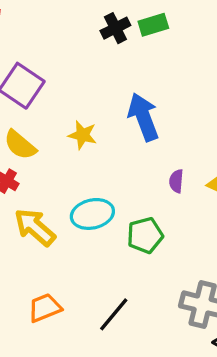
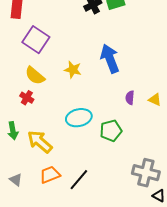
yellow arrow: (35, 227) -> (40, 142), moved
black line: (114, 314) -> (79, 180), moved

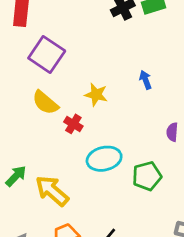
blue arrow: (110, 59) -> (145, 80), size x0.5
red cross: (27, 98) -> (73, 124), moved
green arrow: (13, 131) -> (16, 176), turned -126

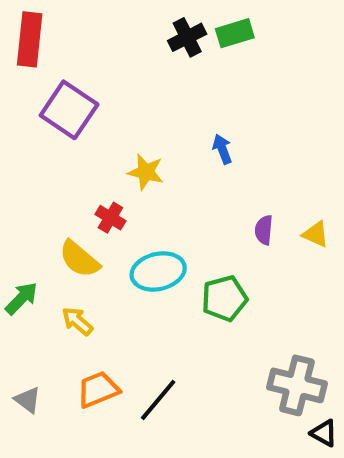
yellow semicircle: (45, 103) -> (79, 259), moved
yellow arrow: (52, 191) -> (77, 321), size x0.6

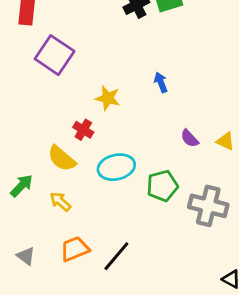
purple semicircle: (264, 230) -> (190, 138), turned -48
gray cross: (297, 385) -> (208, 206), moved

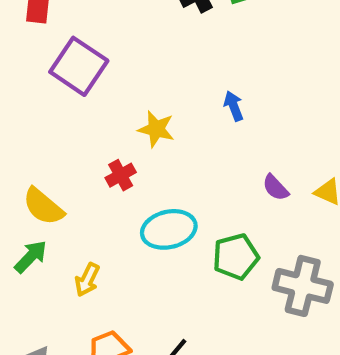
red cross: (83, 130) -> (121, 175), turned 30
yellow semicircle: (62, 158) -> (43, 206), moved
yellow arrow: (60, 202) -> (87, 280), turned -105

